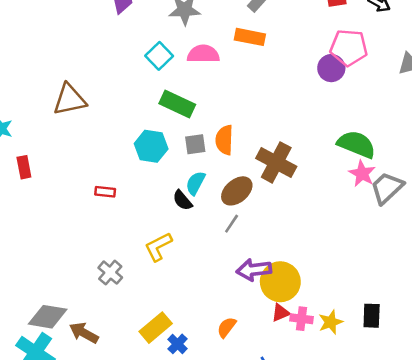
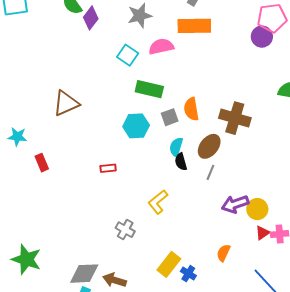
orange rectangle: (250, 37) -> (194, 26), size x1.4
black semicircle: (182, 200) -> (181, 162), moved, turned 36
yellow circle: (280, 282) -> (257, 209), size x0.7

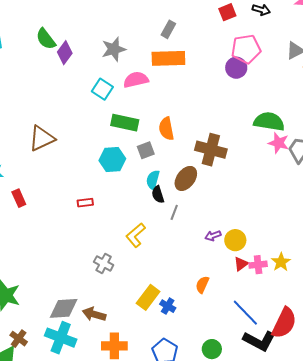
orange semicircle: (191, 109) -> (166, 129), moved
gray line: (210, 172) -> (174, 212), moved
purple arrow: (235, 204) -> (213, 236), size x0.6

